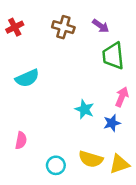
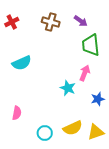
pink arrow: (122, 97) -> (85, 73), moved
blue star: (112, 123) -> (98, 99), moved
yellow semicircle: (91, 159) -> (73, 128), turned -42

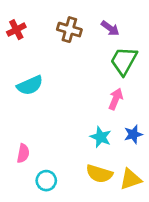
green trapezoid: (91, 45) -> (124, 61), turned 35
cyan star: (68, 88) -> (101, 137), moved
yellow semicircle: (73, 128) -> (99, 174), turned 42
cyan circle: (45, 133) -> (46, 181), moved

